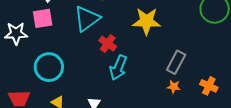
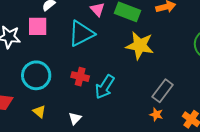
red cross: (108, 44) -> (80, 77), moved, turned -30

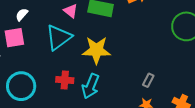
yellow star: (140, 46) -> (96, 50), moved
gray rectangle: (163, 91) -> (148, 80), size x0.6

